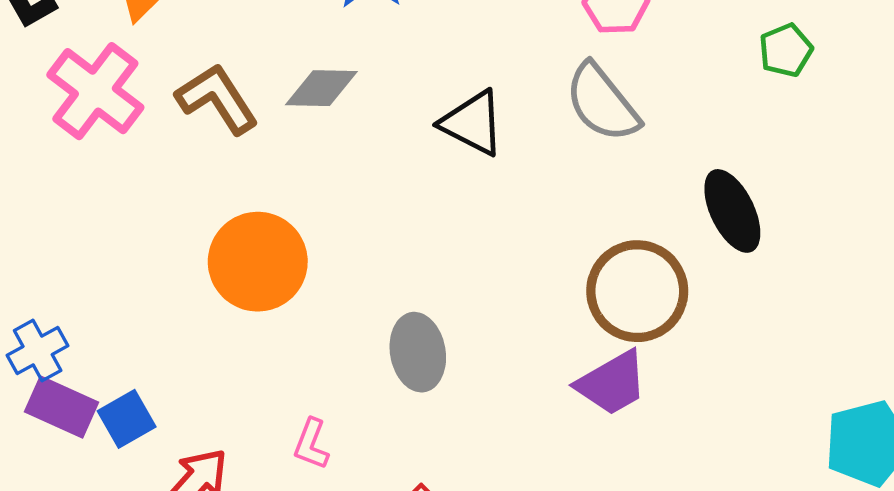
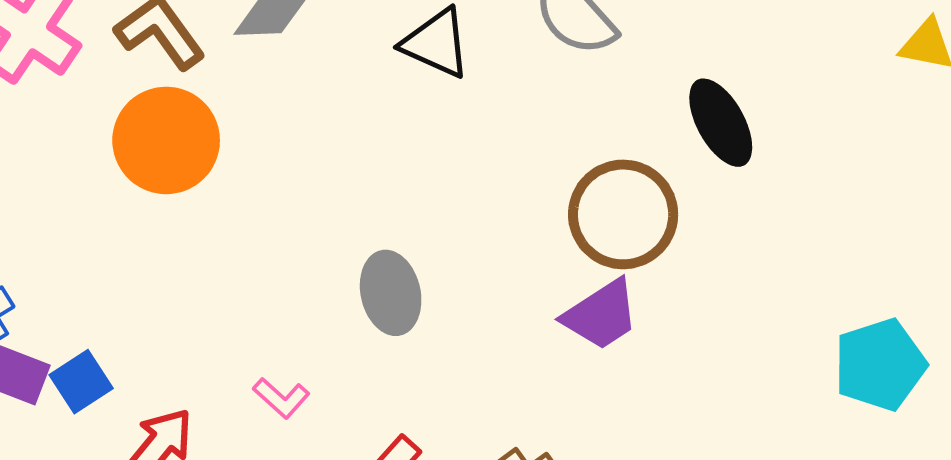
orange circle: (258, 262) -> (166, 140), moved
pink L-shape: (311, 444) -> (281, 398), turned -66

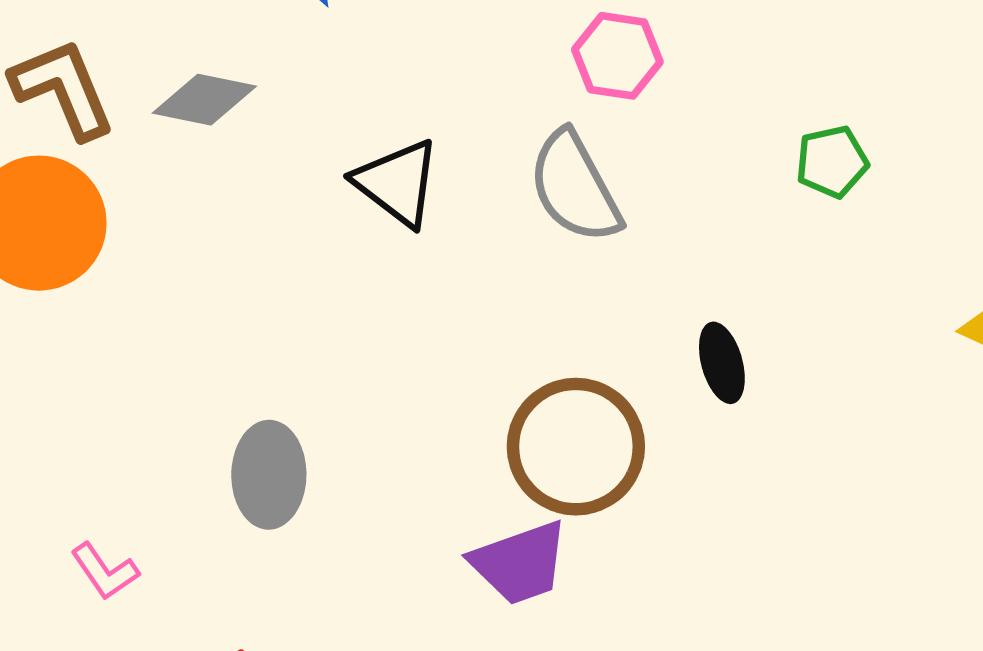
black ellipse: (721, 123) -> (722, 363), size x0.7

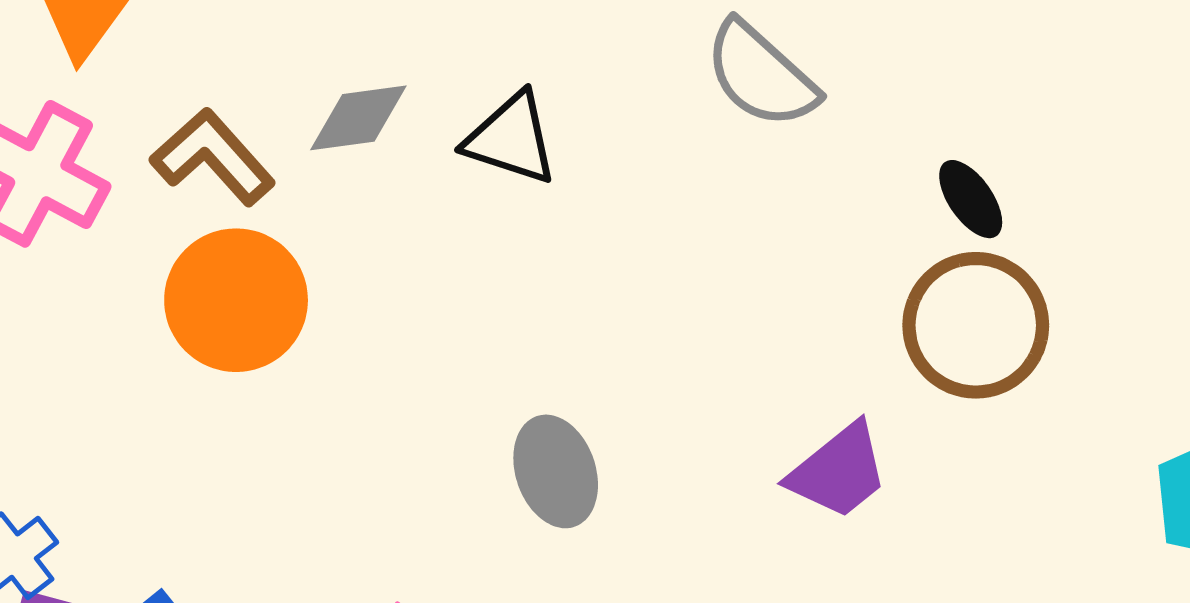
black triangle: (397, 183) -> (511, 139), moved
brown circle: (576, 447) -> (976, 325), moved

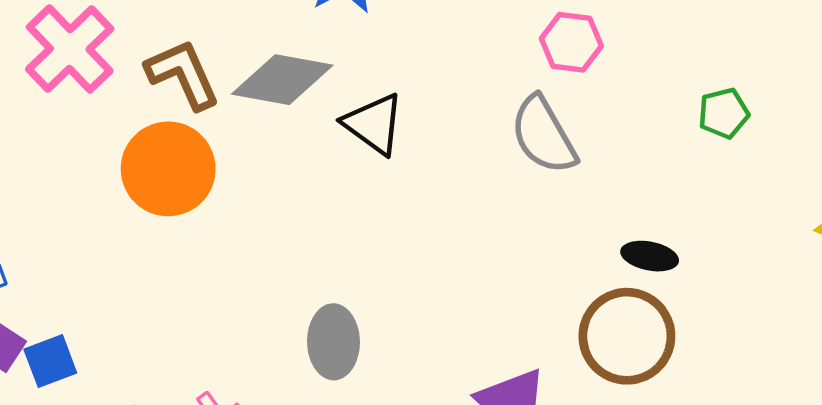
gray diamond: (358, 118) -> (282, 80), size x1.4
black ellipse: (971, 199) -> (650, 256), turned -62

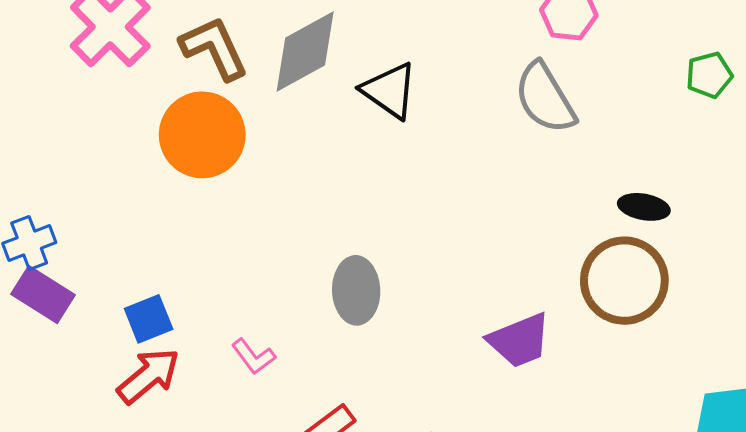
gray diamond: (282, 80) -> (305, 51), turned -38
blue square: (50, 361) -> (149, 319), moved

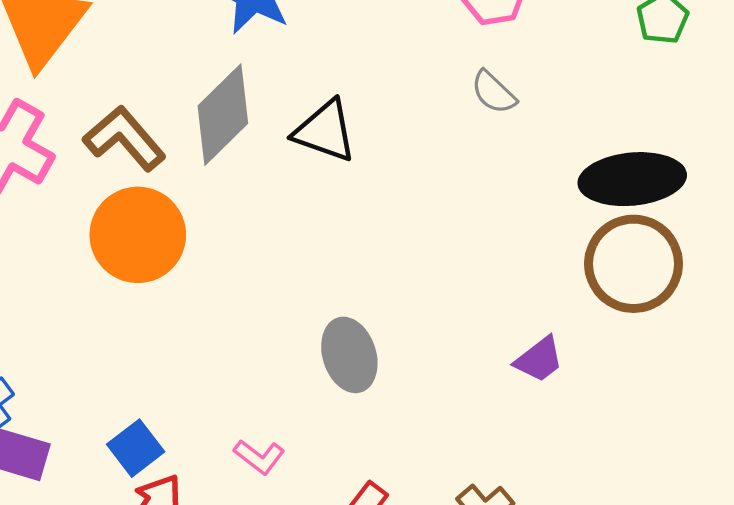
gray semicircle: (545, 98) -> (494, 92), size x0.6
black ellipse: (644, 207) -> (632, 179), size x1.8
purple trapezoid: (519, 340) -> (539, 359), size x0.7

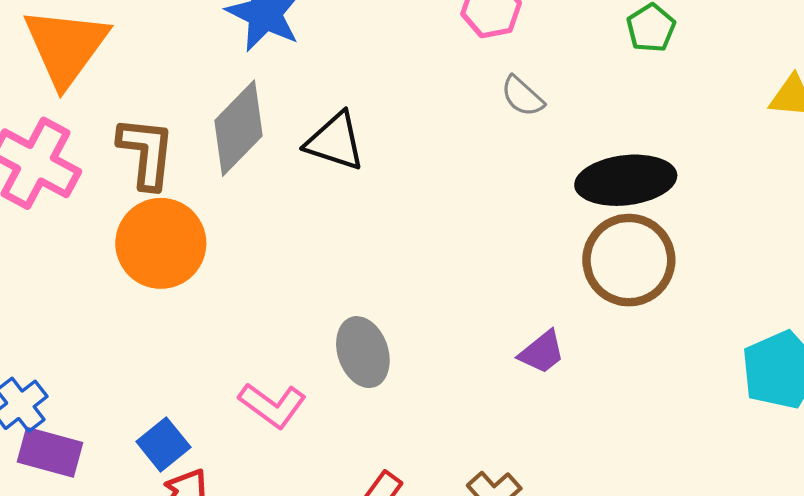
gray semicircle: (494, 92) -> (522, 96), moved
brown L-shape: (125, 138) -> (146, 153), turned 48
pink L-shape: (259, 457) -> (272, 405), moved, size x1.4

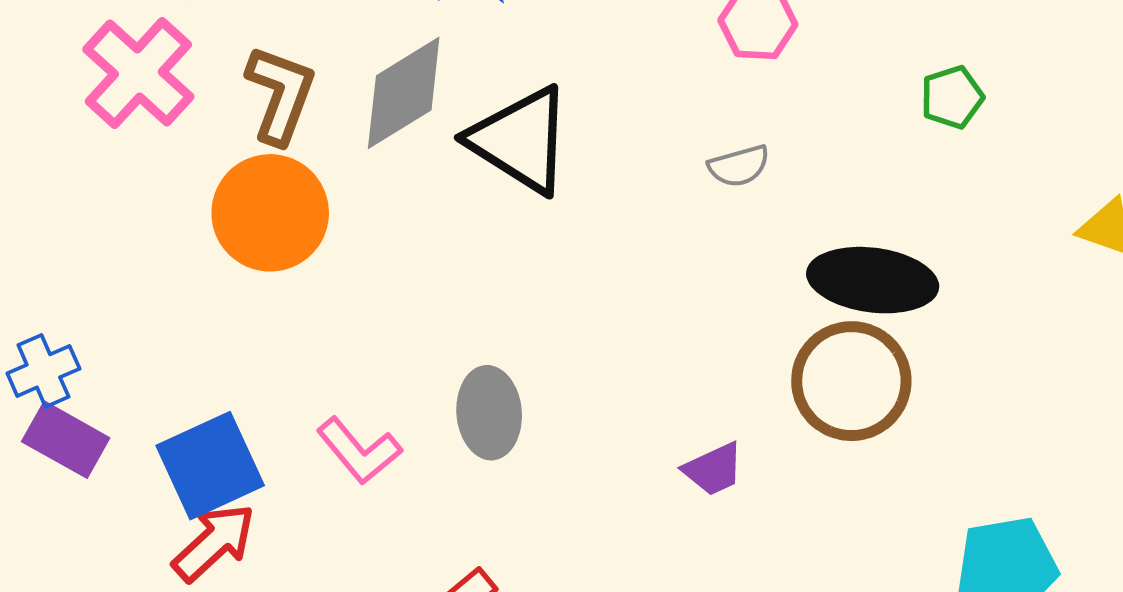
gray semicircle: (522, 96) -> (739, 166), moved, turned -72
black triangle: (335, 141) -> (521, 140), size x1.4
blue square: (163, 444) -> (210, 466), size x1.6

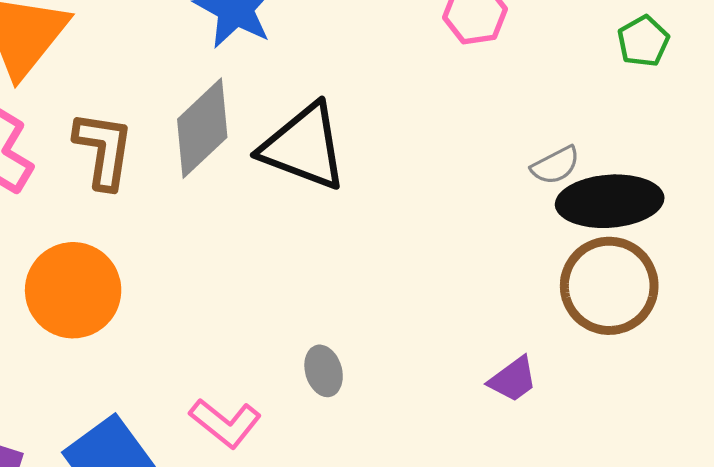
gray semicircle: (739, 166) -> (555, 165), moved
orange circle: (270, 213) -> (73, 290), moved
gray ellipse: (489, 413) -> (324, 371), size x0.7

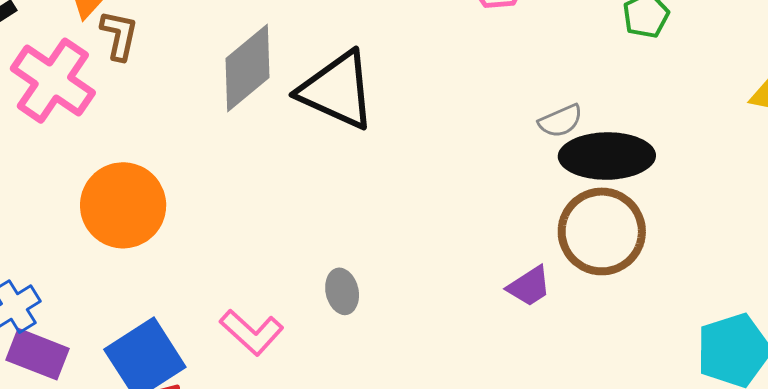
brown L-shape: (104, 150) -> (119, 35), moved, size x0.7
purple trapezoid: (513, 379) -> (529, 286), moved

